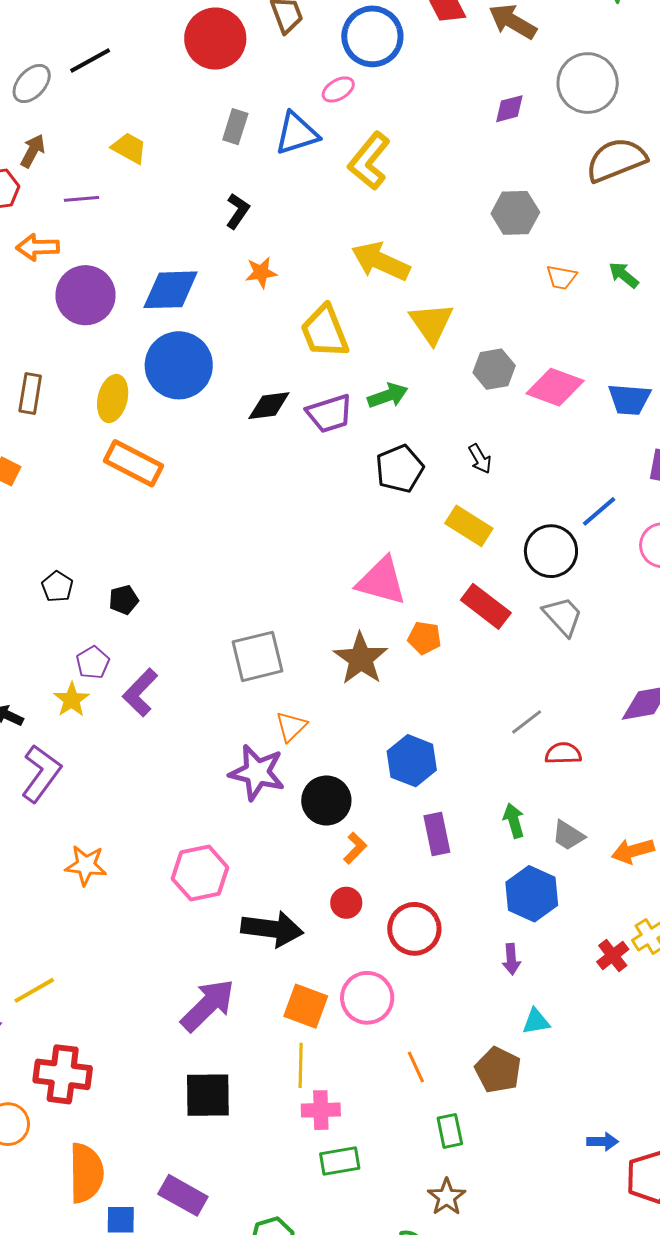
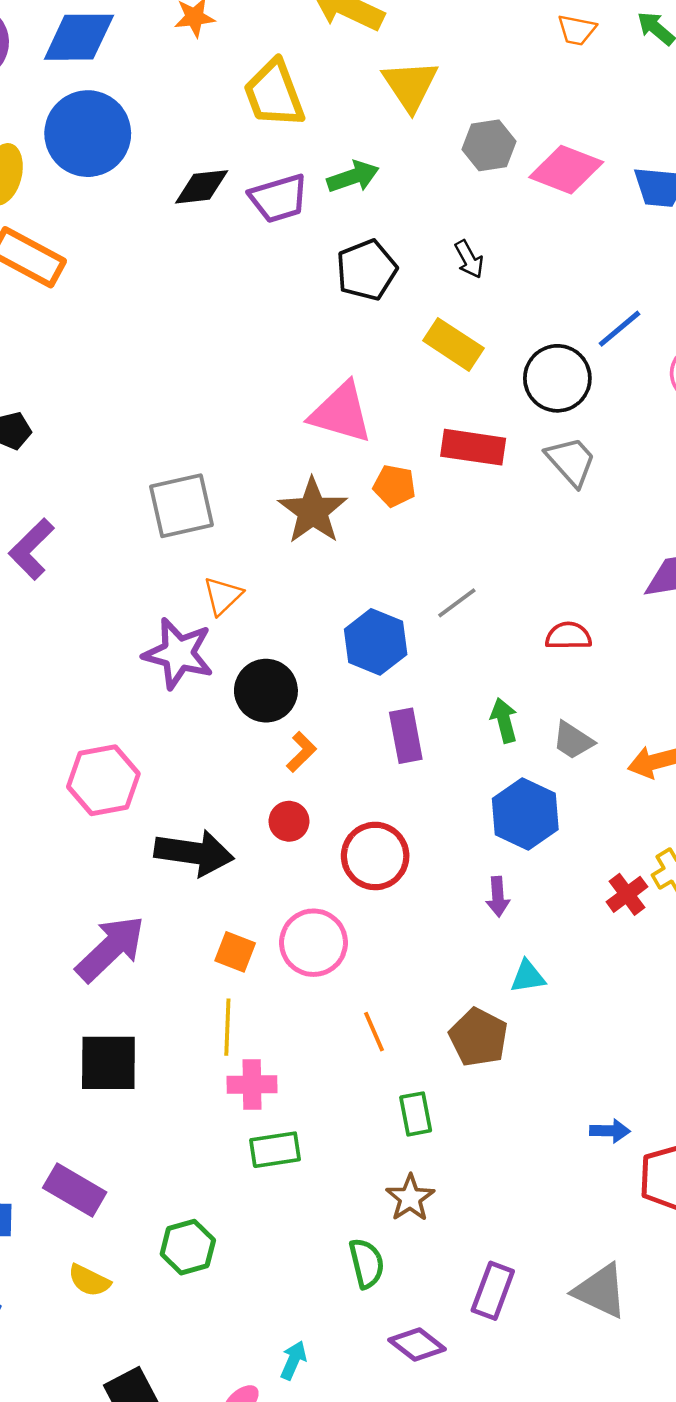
red rectangle: (486, 606) -> (473, 447), turned -30
gray line: (527, 722) -> (457, 603), moved
orange square: (306, 1006) -> (235, 952), size x0.7

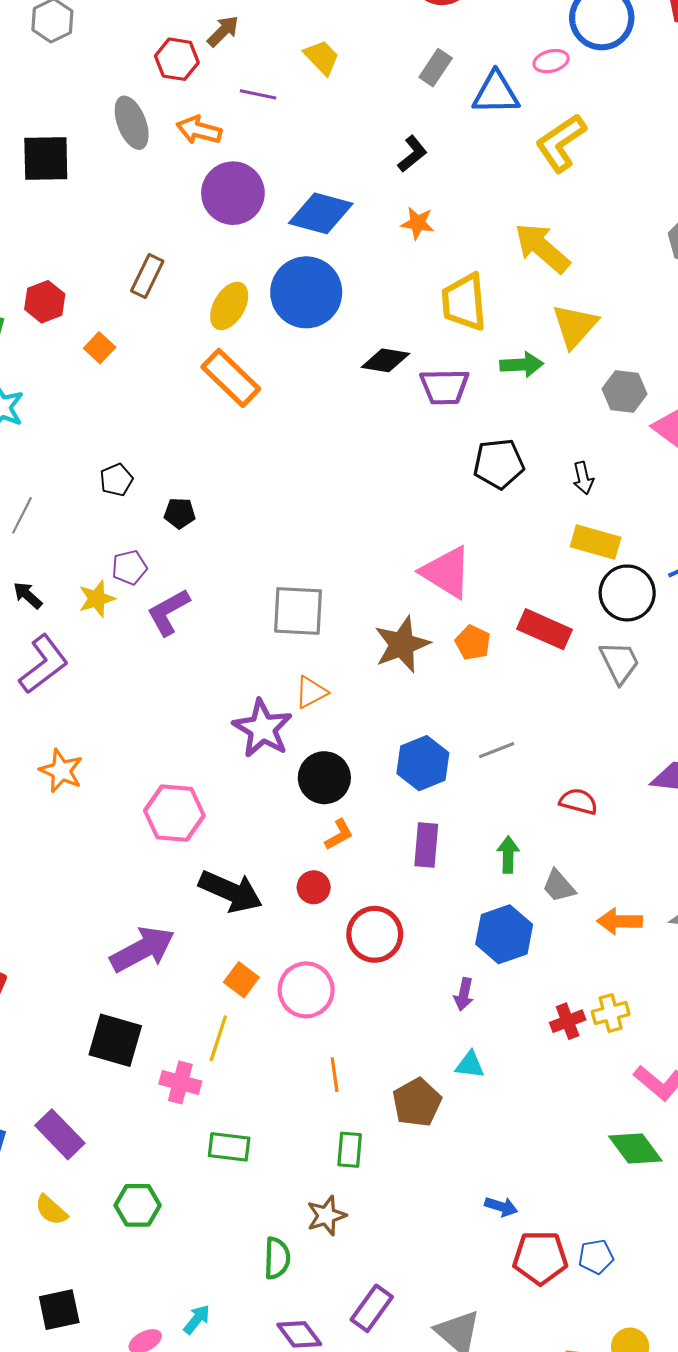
green arrow: (353, 177) -> (522, 365), moved
yellow rectangle: (453, 344) -> (596, 542), moved, turned -33
pink cross: (252, 1084) -> (180, 1083), moved

